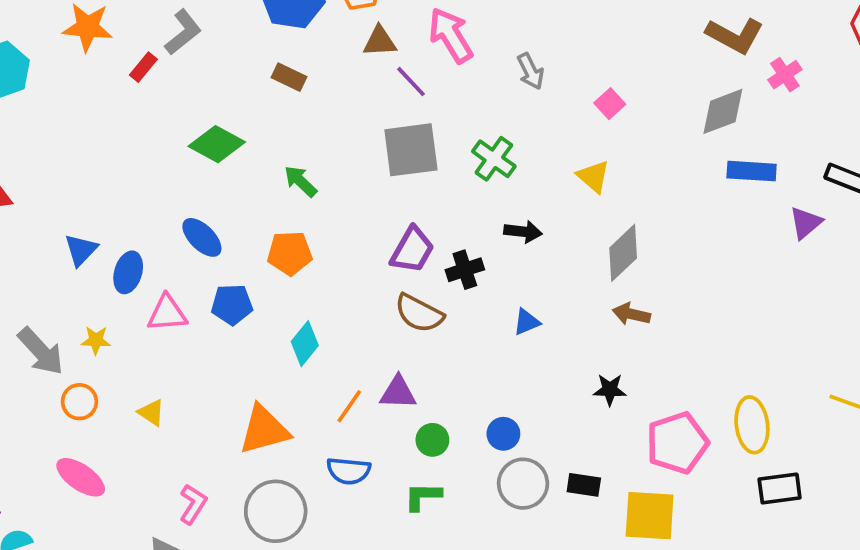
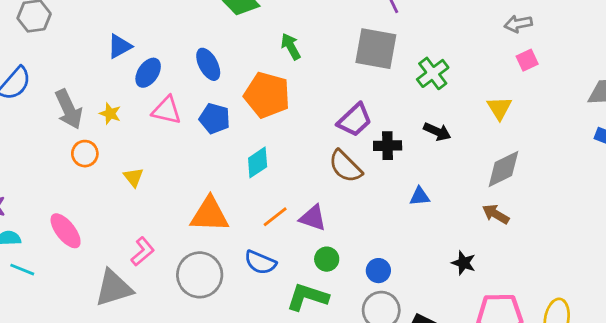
gray arrow: (531, 71) -> (518, 24), moved, turned 88
orange pentagon: (290, 253) -> (267, 95), size x1.4
pink ellipse: (81, 477) -> (66, 231), moved
green L-shape: (423, 496) -> (307, 297), size x1.4

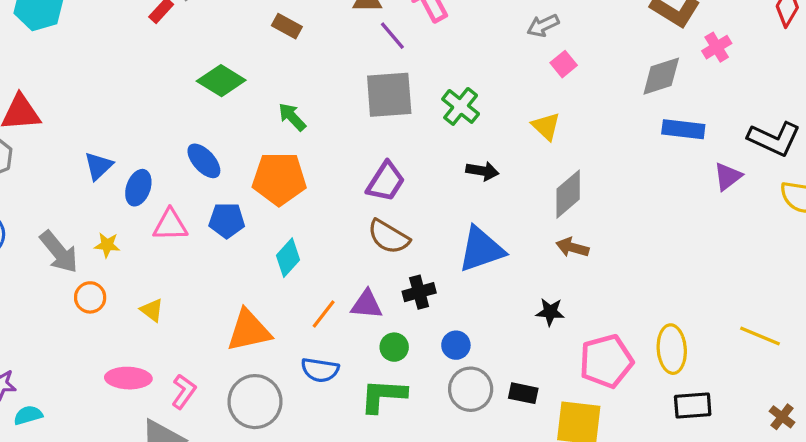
black cross: (388, 146) -> (419, 292), moved
blue triangle: (420, 196) -> (481, 249), size x2.0
pink ellipse: (66, 231) -> (128, 378), moved, turned -36

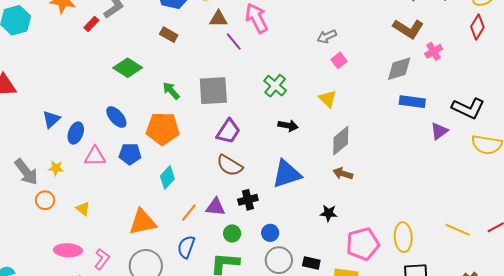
gray square: (389, 95) -> (213, 91), moved
blue semicircle: (320, 370) -> (186, 247), turned 100

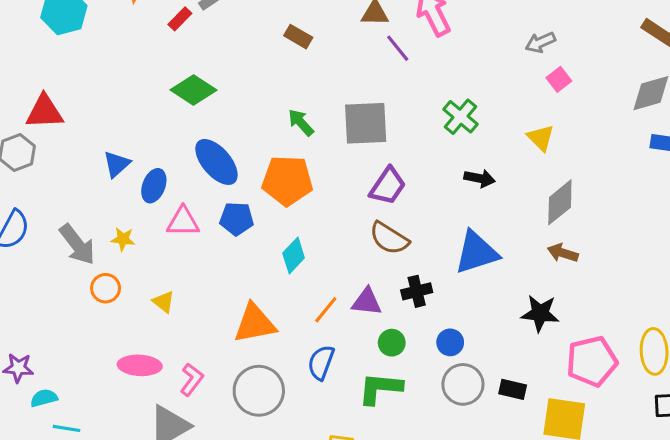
green diamond: (128, 68) -> (194, 90), moved
blue ellipse: (116, 117) -> (216, 162), size x1.4
black star: (329, 213) -> (540, 313), size x1.4

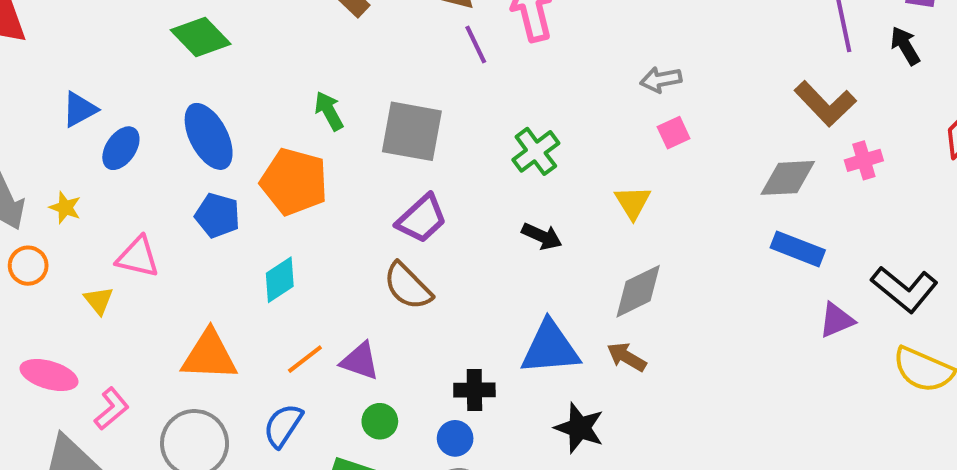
pink triangle: (183, 222) -> (138, 257), moved
blue triangle: (476, 252) -> (550, 348), moved
black cross: (417, 291) -> (474, 390), moved

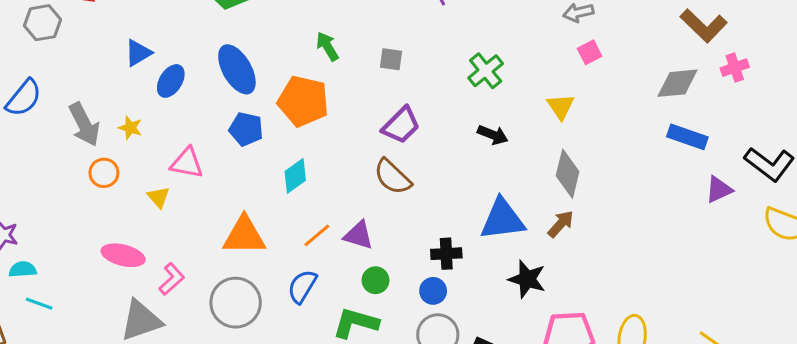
gray square: (412, 131) -> (391, 59), size x0.5
gray diamond: (638, 291) -> (568, 174), turned -48
brown arrow: (627, 357) -> (561, 224), turned 104

